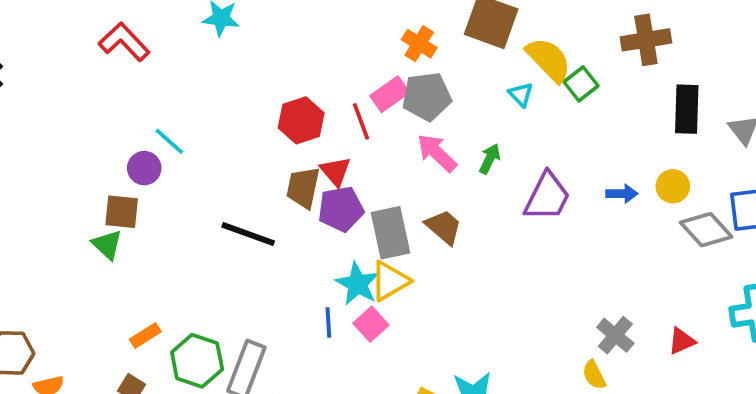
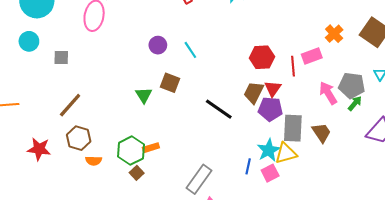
gray pentagon: (427, 96) -> (352, 85), moved
purple circle: (144, 168) -> (158, 45), moved
brown square: (122, 212) -> (170, 83), moved
green hexagon: (197, 361) -> (131, 151), moved

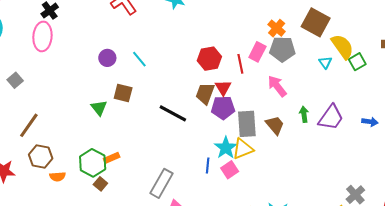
pink rectangle: (312, 56) -> (257, 52), turned -36
gray square: (61, 58) -> (15, 80), turned -35
gray pentagon: (352, 85) -> (282, 49), moved
green arrow: (355, 103) -> (304, 114), moved, turned -42

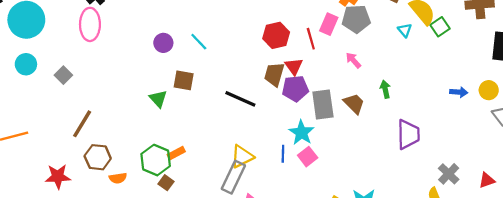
pink arrow: (277, 86) -> (353, 60), size x0.7
purple trapezoid: (331, 117) -> (408, 134), moved, turned -32
yellow triangle: (243, 149) -> (242, 157), moved

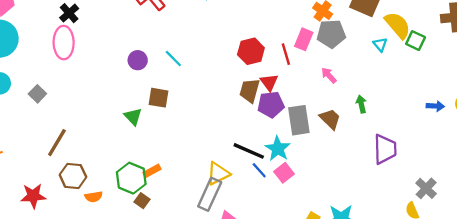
green square: (440, 27) -> (416, 41), turned -30
black line: (240, 99) -> (249, 151), moved
blue line: (283, 154) -> (259, 170), turned -42

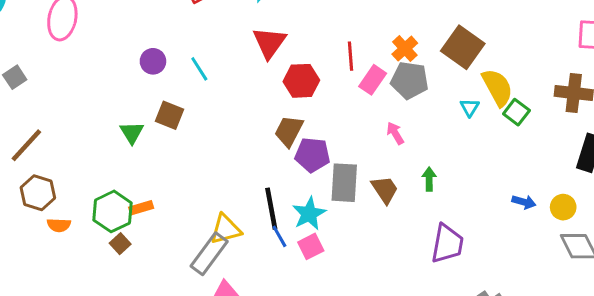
red line: (286, 54) -> (351, 56), moved
red triangle: (269, 82) -> (269, 43), moved, size x1.4
black line: (249, 151) -> (271, 209), turned 44

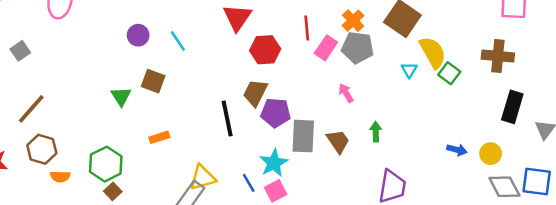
orange rectangle: (141, 208) -> (159, 137), moved
black line: (271, 209) -> (227, 119), moved

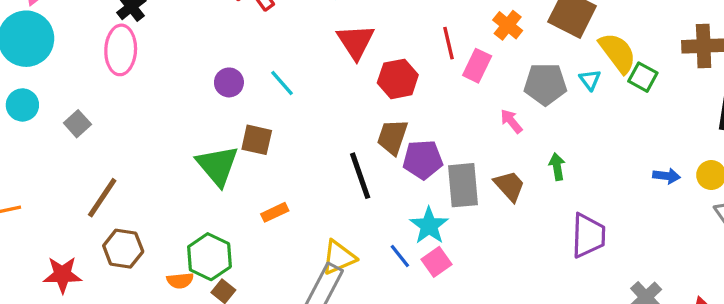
gray pentagon: (358, 48) -> (545, 84), moved
green triangle: (121, 96) -> (217, 165), size x1.6
orange semicircle: (60, 177) -> (180, 281), moved

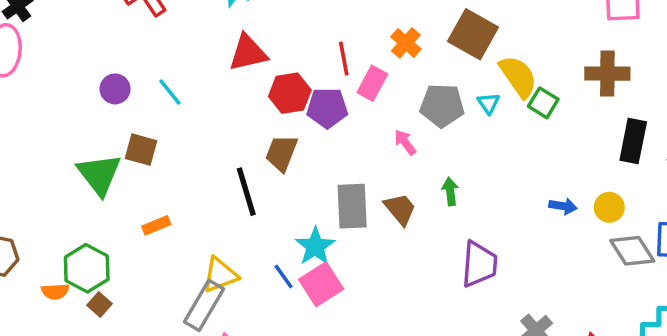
red triangle: (356, 42) -> (248, 53), turned 48
purple pentagon: (423, 160) -> (327, 108), moved
pink square: (436, 262) -> (321, 284), size x1.4

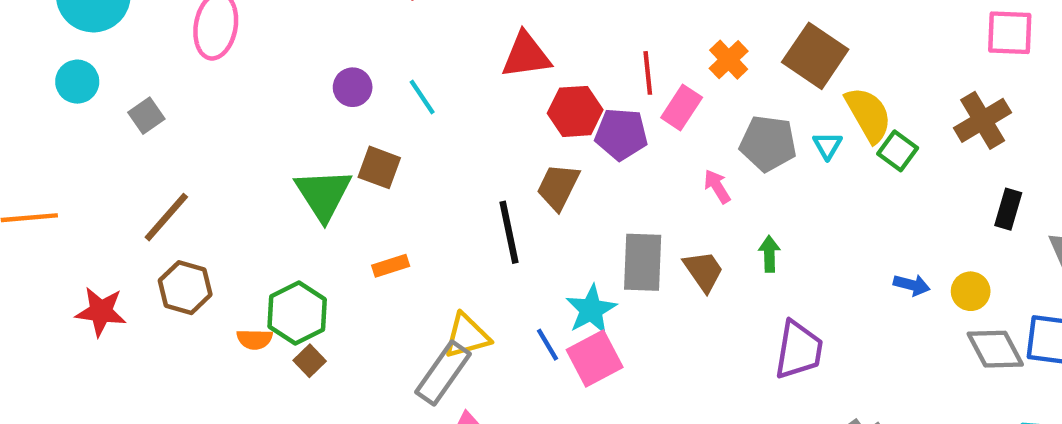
brown cross: (607, 74) -> (983, 120), turned -36
black rectangle: (633, 141) -> (1008, 209), size x0.7

